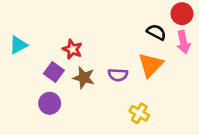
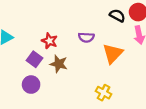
black semicircle: (156, 32) -> (117, 16), moved
purple semicircle: (118, 75) -> (86, 37), moved

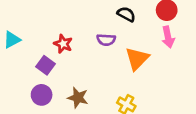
black semicircle: (117, 16) -> (126, 14), moved
brown star: (59, 64) -> (78, 98), moved

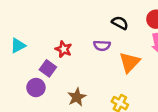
purple circle: (42, 95) -> (36, 88), moved
brown star: (78, 98) -> (77, 97), turned 30

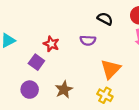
orange triangle: (129, 62) -> (111, 69), moved
purple circle: (36, 88) -> (30, 90), moved

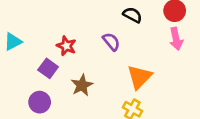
purple semicircle: (88, 40) -> (111, 42), turned -133
brown star: (64, 90) -> (82, 85), moved

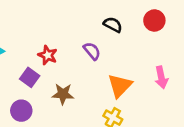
pink arrow: (176, 39) -> (161, 77), moved
brown star: (82, 85) -> (63, 94), turned 30

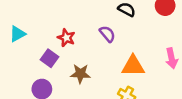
orange triangle: (120, 86) -> (133, 66), turned 45

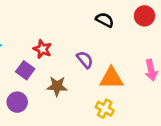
purple semicircle: (107, 34) -> (85, 60), moved

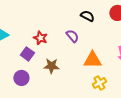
purple semicircle: (85, 60) -> (72, 36), moved
yellow cross: (105, 109) -> (99, 83), moved, turned 32

